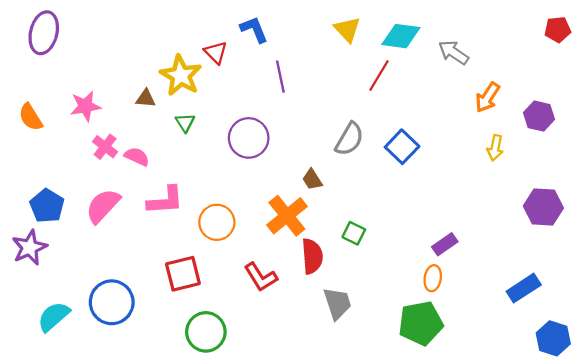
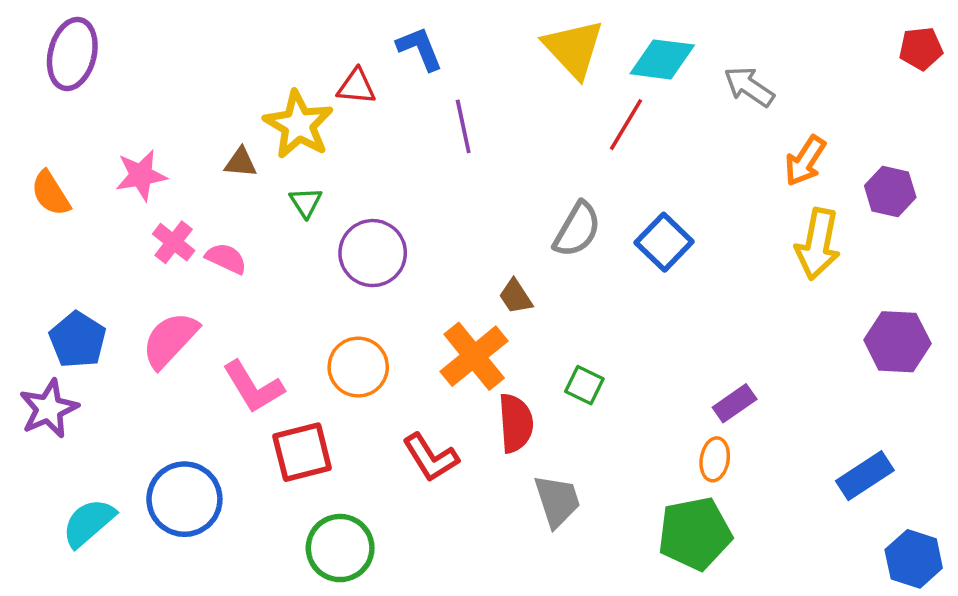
yellow triangle: (347, 29) -> (574, 49), size x1.4
red triangle: (216, 52) -> (356, 87), turned -40
purple circle: (249, 138) -> (373, 253), moved
yellow arrow: (495, 148) -> (818, 244), size x1.6
pink L-shape: (165, 200) -> (253, 387), moved, turned 63

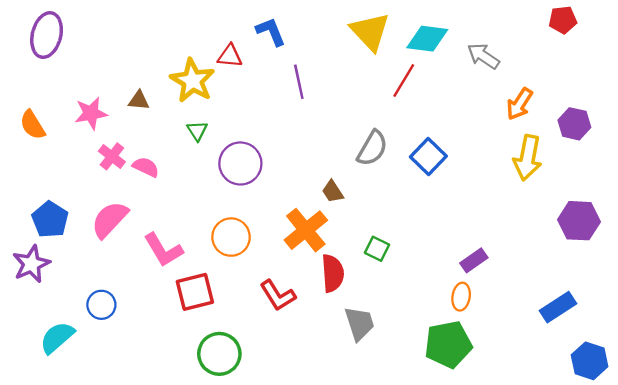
red pentagon: (921, 49) -> (563, 20), moved
brown triangle: (241, 163) -> (139, 100), moved
blue circle: (184, 499) -> (101, 305), moved, size x0.6

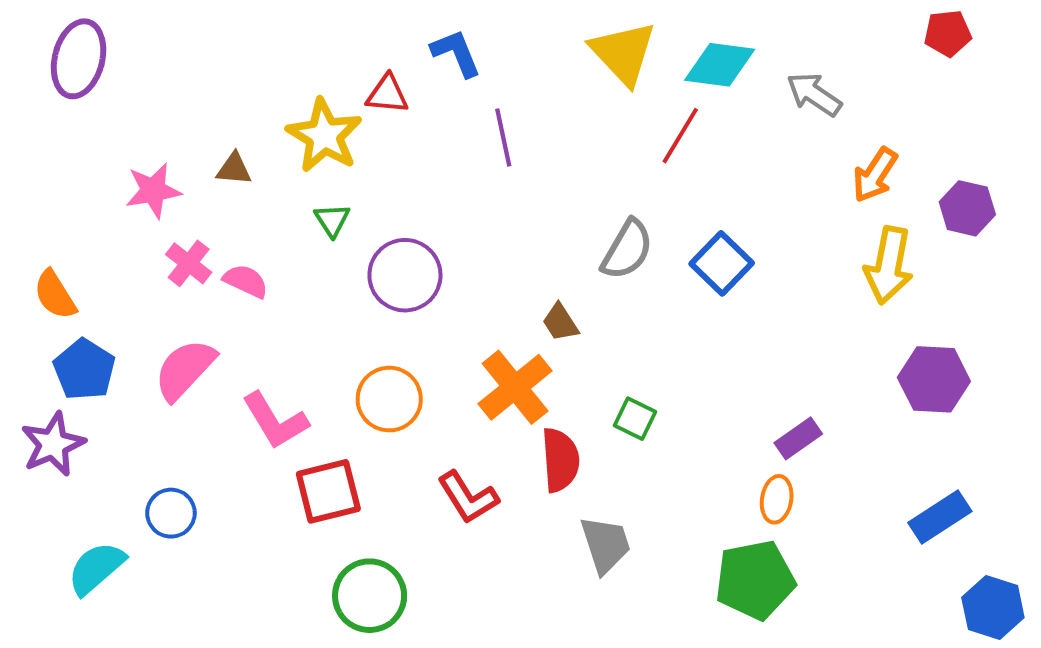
orange semicircle: (33, 125) -> (55, 295), moved
purple hexagon: (579, 221) -> (934, 379), moved

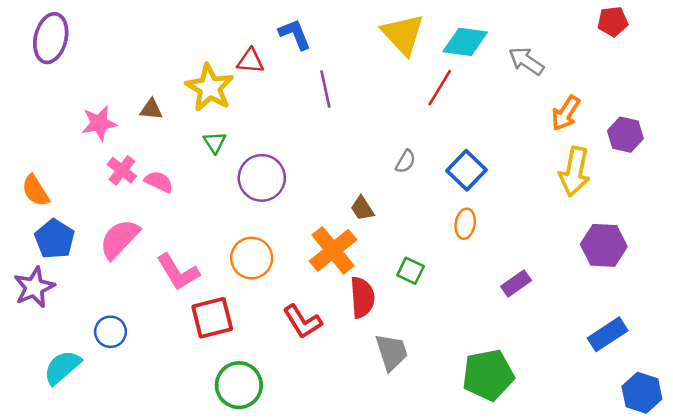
gray semicircle: (627, 250) -> (405, 161), size x0.6
orange ellipse: (777, 499) -> (465, 224), moved

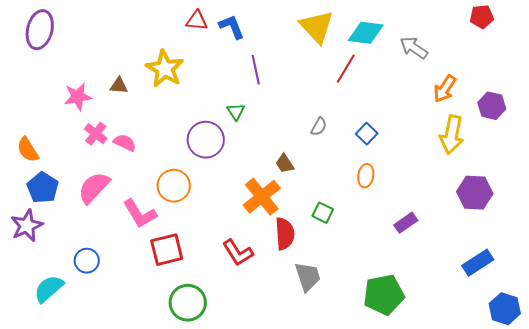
red triangle: (250, 61) -> (197, 21), moved
green triangle: (215, 142) -> (236, 112), moved
blue square: (466, 170) -> (367, 134), size x0.7
orange circle: (252, 258) -> (174, 186), moved

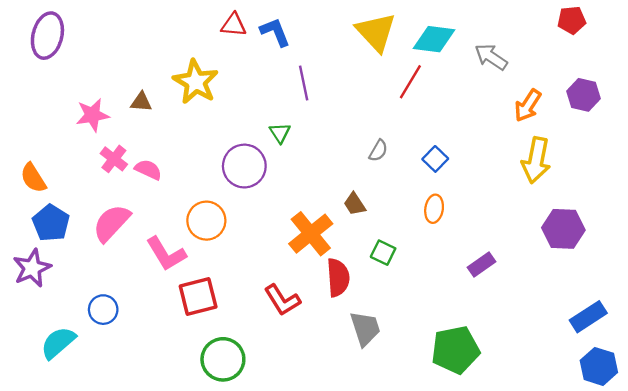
purple hexagon: (492, 106) -> (584, 95), moved
brown trapezoid: (285, 164) -> (355, 204), moved
blue rectangle: (478, 263) -> (588, 317), moved

